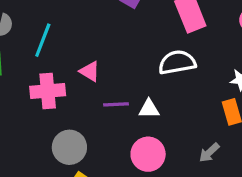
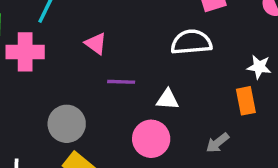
pink cross: (48, 91) -> (25, 52), moved
white triangle: (149, 109) -> (168, 99), moved

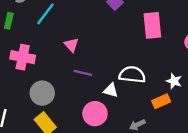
white semicircle: (191, 42) -> (132, 75), moved
pink cross: (25, 52) -> (23, 57), moved
orange rectangle: (246, 101) -> (161, 101), turned 66

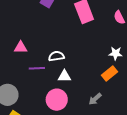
pink triangle: (71, 45) -> (21, 47), turned -32
white semicircle: (132, 75) -> (56, 56), moved, size x0.7

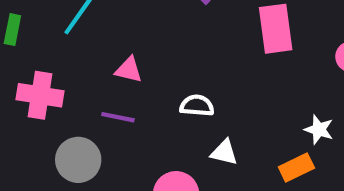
purple line: (37, 68) -> (118, 117), moved
white triangle: (64, 76) -> (224, 152), moved

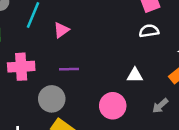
pink triangle: (129, 70) -> (61, 30), moved, turned -35
white semicircle: (197, 106) -> (149, 31), moved

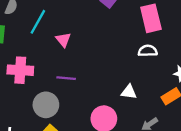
pink triangle: (61, 30) -> (63, 40), turned -42

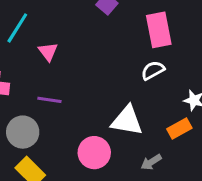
white semicircle: (148, 51) -> (153, 70), turned -30
white triangle: (129, 92) -> (127, 121), size x1.6

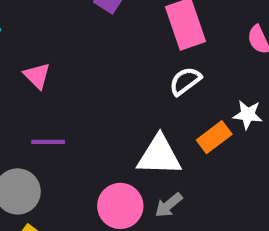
orange rectangle: (179, 128) -> (214, 137), moved
gray arrow: (151, 162) -> (169, 205), moved

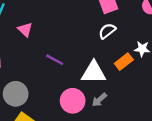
purple line: (48, 142) -> (55, 60), moved, turned 30

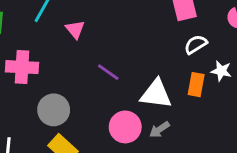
white semicircle: (107, 31) -> (196, 44), moved
orange rectangle: (124, 62) -> (196, 85), turned -48

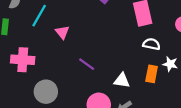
white semicircle: (196, 44) -> (151, 44), turned 42
white triangle: (156, 94) -> (122, 81), size x0.7

